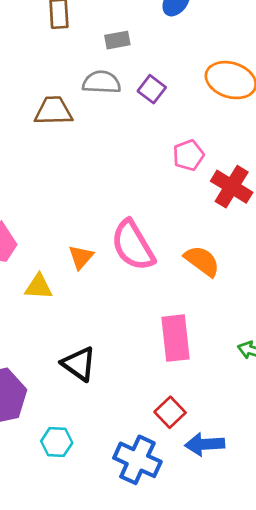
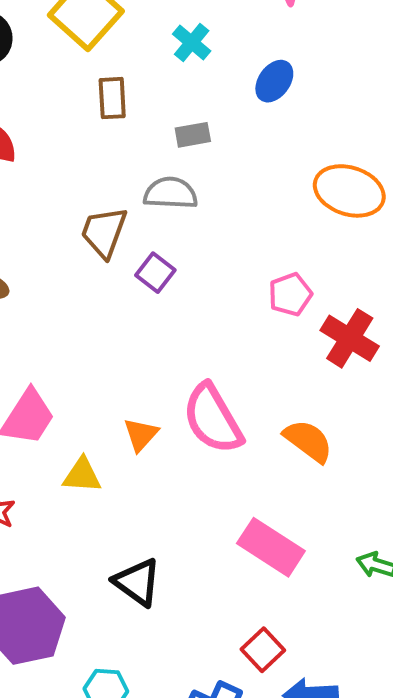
purple square: (152, 89) -> (155, 273), moved
brown trapezoid: (53, 111) -> (104, 232), turned -69
pink rectangle: (175, 338) -> (271, 547), turned -51

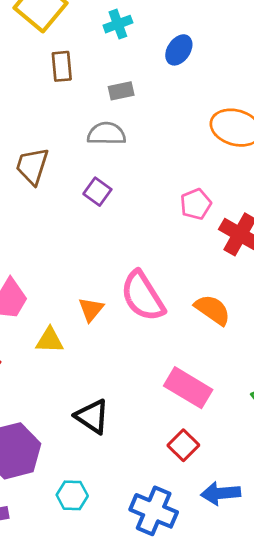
cyan cross: (192, 43) -> (118, 24), turned 32
brown trapezoid: (104, 232) -> (32, 166), moved
red square: (263, 650) -> (183, 445), moved

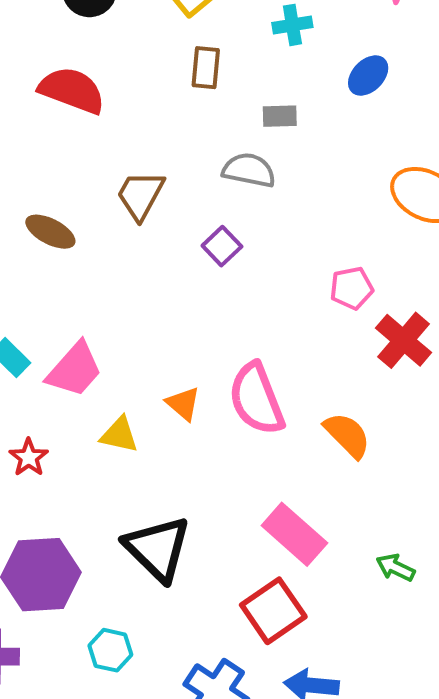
orange triangle: (91, 309) -> (183, 404), turned -40
black triangle: (92, 416) -> (157, 549), size x1.4
red square: (183, 445) -> (273, 611), size x1.5

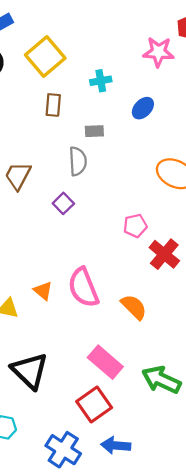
gray semicircle: (249, 170) -> (78, 161), turned 76
green arrow: (395, 568) -> (161, 380), size x1.8

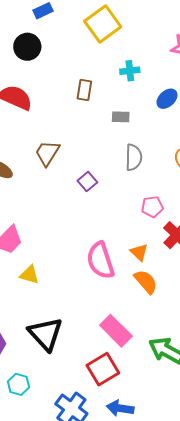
yellow square: (45, 57) -> (103, 24), moved
gray semicircle: (78, 161) -> (134, 157), moved
orange triangle: (43, 291) -> (139, 252), moved

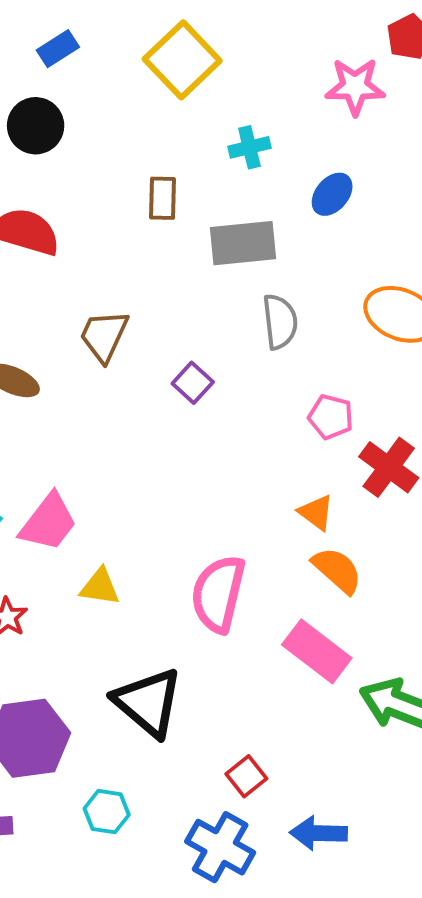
gray rectangle: (121, 117) -> (243, 243), size x1.8
pink pentagon: (152, 207) -> (331, 417), turned 30
pink semicircle: (100, 260) -> (218, 594), moved, turned 39
pink rectangle: (116, 331) -> (317, 651), moved
red square: (103, 369) -> (246, 776), moved, size x0.6

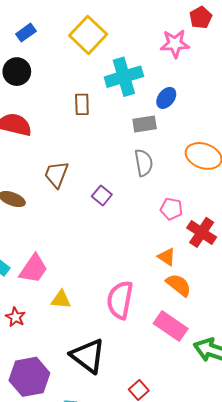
cyan cross: (249, 147) -> (124, 77), size x1.8
gray rectangle: (243, 243) -> (145, 124), moved, size x0.7

